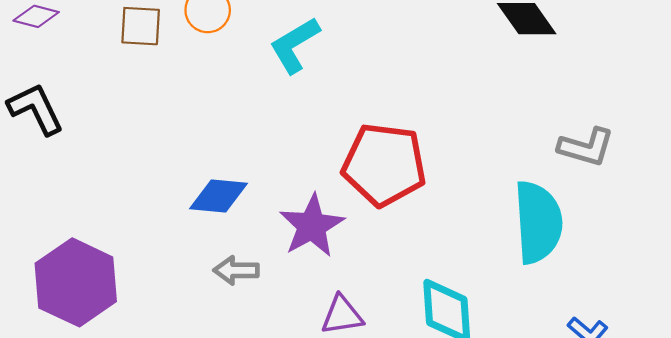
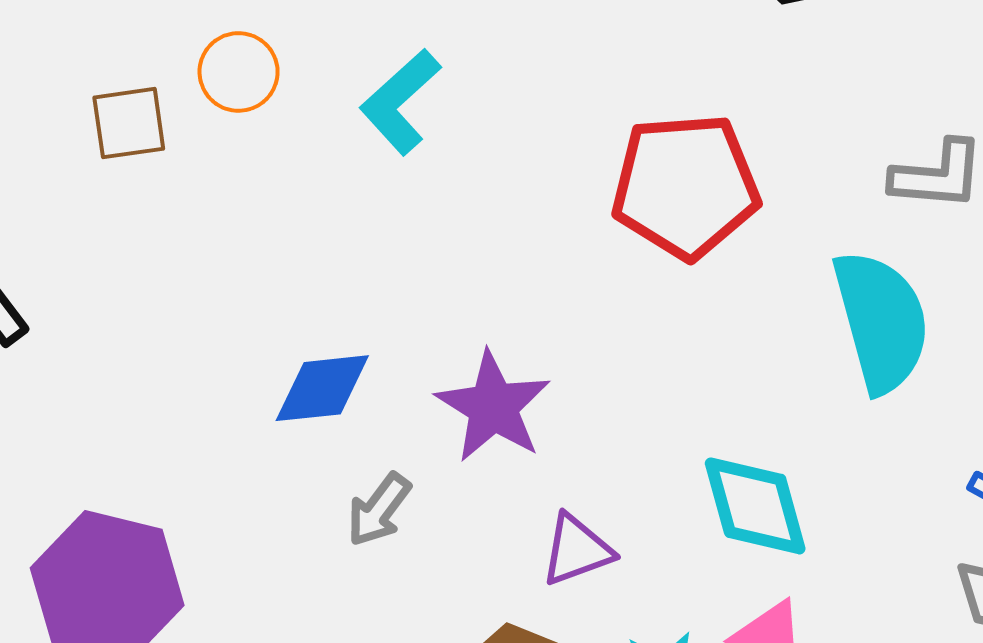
red pentagon: (384, 165) -> (685, 186), moved
gray arrow: (236, 270) -> (379, 510), turned -42

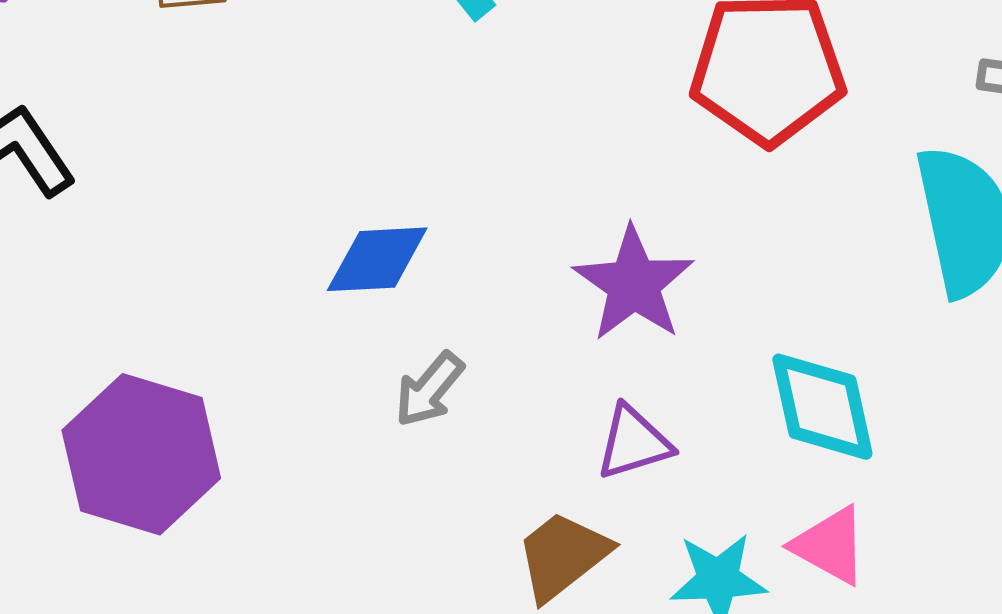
purple star: (493, 407) -> (634, 284), moved

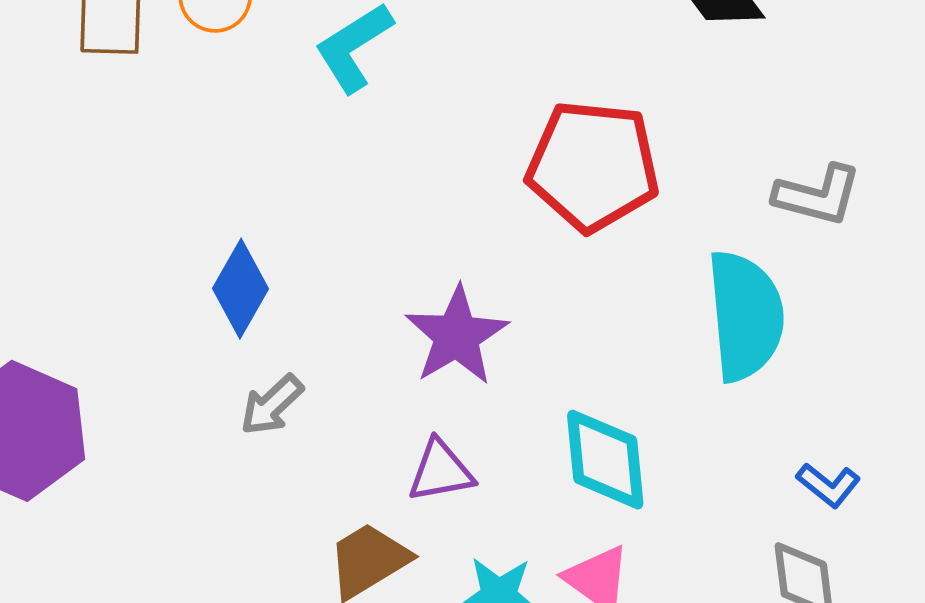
blue diamond: (377, 259) -> (241, 289), turned -64

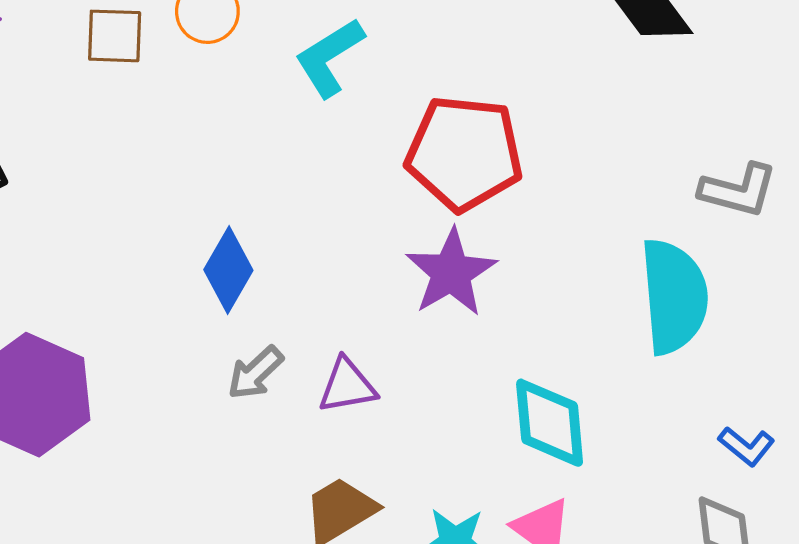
red pentagon: (593, 166) -> (464, 153), moved
purple star: (457, 336) -> (451, 273), moved
purple triangle: (441, 471) -> (347, 386), moved

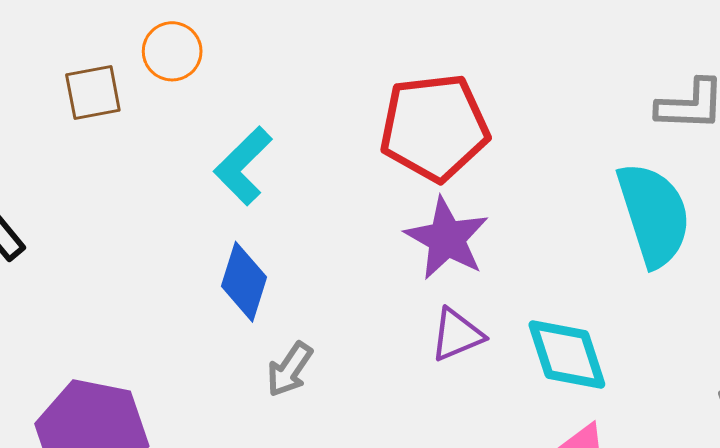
cyan L-shape: (329, 57) -> (243, 166), moved
purple triangle: (347, 386) -> (457, 335), moved

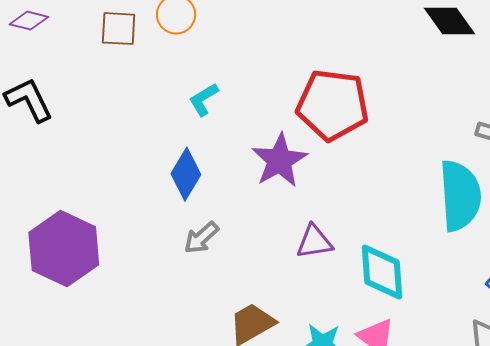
cyan L-shape: (243, 166) -> (204, 99), size x0.7
purple star: (447, 238) -> (279, 160), moved

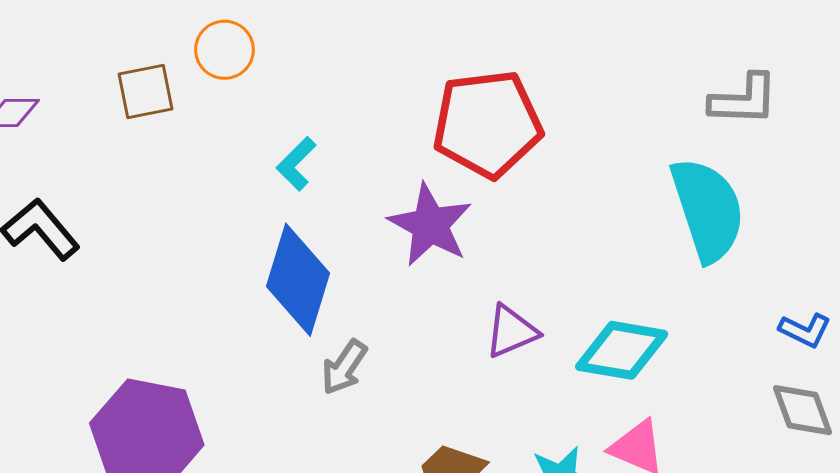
blue diamond: (186, 174) -> (298, 280), size x1.4
cyan diamond: (382, 272) -> (622, 350), turned -62

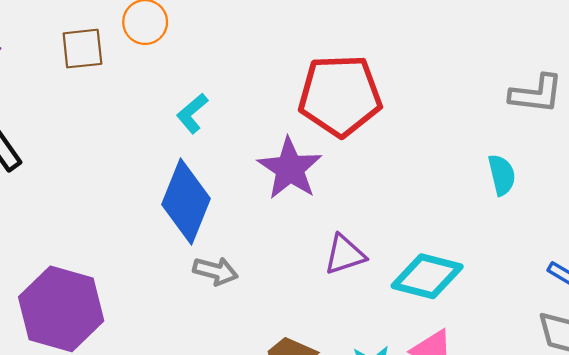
cyan semicircle: (708, 210) -> (502, 175), size x0.5
gray arrow: (344, 367) -> (215, 271), turned -114

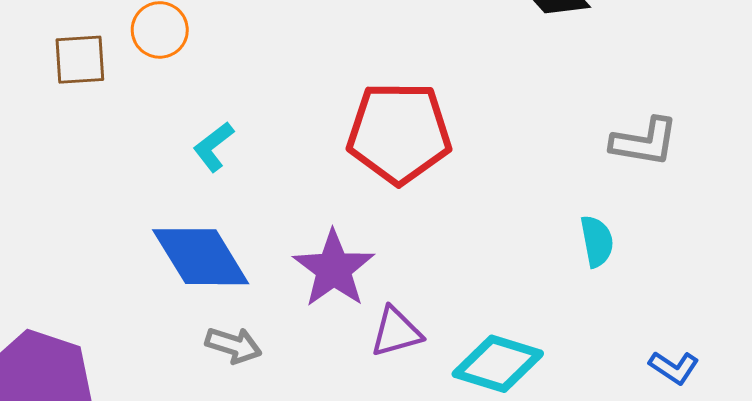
purple star: (290, 169) -> (334, 269), moved
blue diamond: (186, 202) -> (201, 257), turned -56

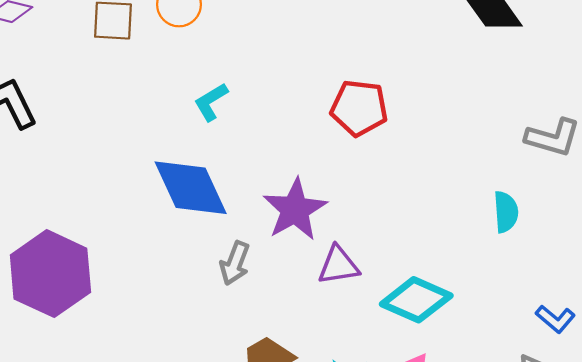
red pentagon: (399, 133) -> (359, 108), size x0.7
gray arrow: (233, 345) -> (235, 263), moved, turned 87

